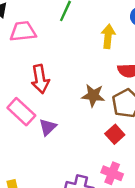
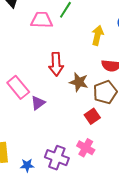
pink trapezoid: (23, 31) -> (42, 20), moved
red arrow: (40, 79) -> (56, 64), moved

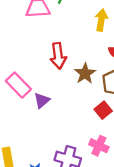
brown star: (79, 82) -> (85, 73), turned 30

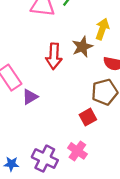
brown star: (85, 73) -> (82, 47), moved

